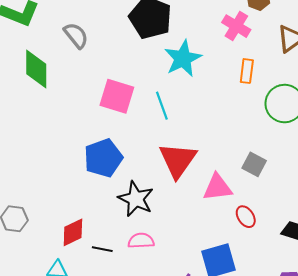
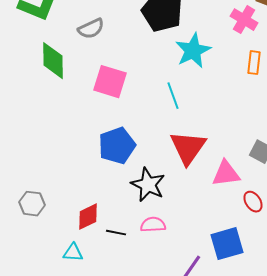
gray semicircle: (76, 35) -> (91, 29), turned 104
pink square: (117, 96) -> (110, 82), moved

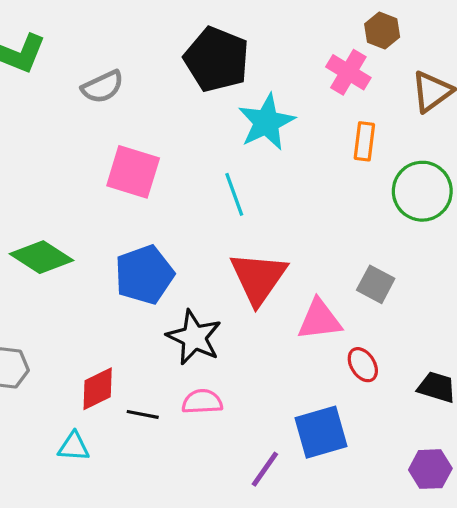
green diamond: (53, 61) -> (42, 257), moved, turned -57

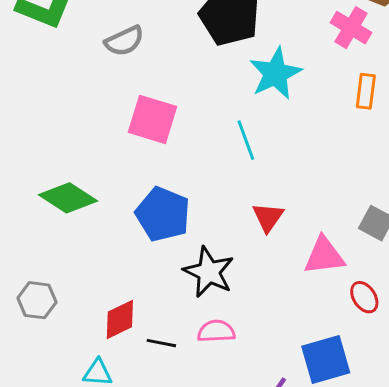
blue pentagon: (144, 275) -> (163, 214), turned -30
red triangle: (258, 278) -> (268, 217), size x0.6

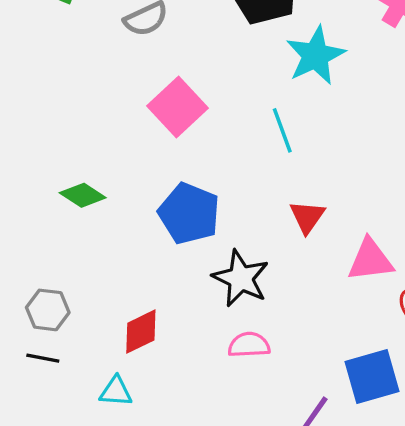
pink square: (152, 119) -> (177, 107), turned 30
green diamond: (68, 198) -> (83, 195), size x0.7
black line: (161, 343) -> (43, 358), moved

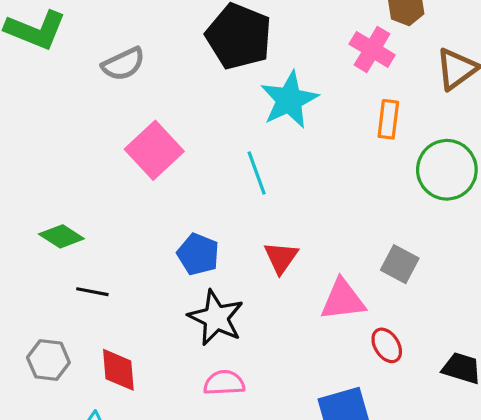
blue pentagon: (189, 213) -> (198, 254), moved, size x0.7
gray hexagon: (48, 310) -> (48, 360), moved
red diamond: (141, 332) -> (118, 370), turned -69
black line: (43, 358) -> (92, 292), moved

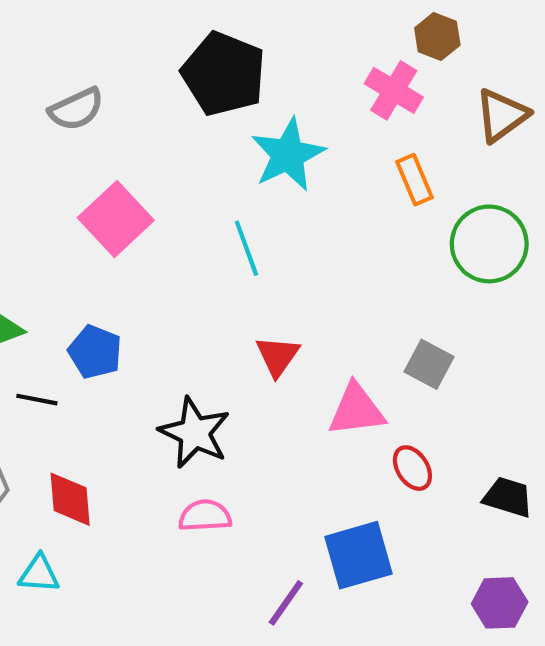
orange rectangle: (388, 119) -> (415, 180), turned -30
blue pentagon: (198, 254) -> (95, 352), moved

